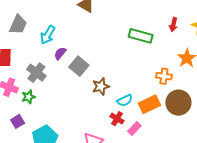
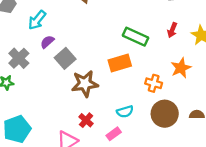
brown star: (101, 86) -> (85, 84), size x1.4
cyan semicircle: (125, 100) -> (125, 112), moved
orange rectangle: (149, 104) -> (120, 63), moved
red cross: (117, 119) -> (86, 120), moved

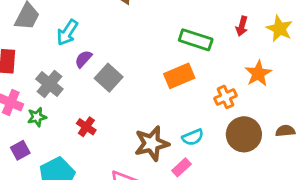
orange cross: (154, 83) -> (225, 97), turned -35
brown star: (85, 84) -> (152, 143), moved
red cross: (86, 120) -> (86, 127), moved

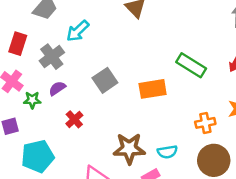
purple semicircle: (83, 59) -> (57, 88), moved
orange rectangle: (179, 76) -> (153, 89), moved
gray cross: (49, 84) -> (52, 57), moved

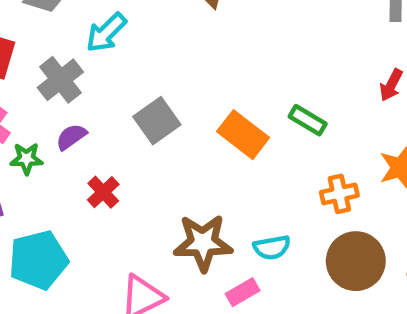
green rectangle: (191, 65) -> (308, 120), moved, size x0.7
orange rectangle: (153, 89) -> (243, 135), turned 48

